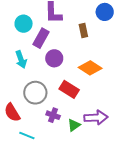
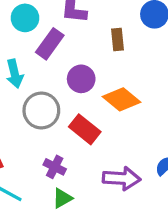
purple circle: (54, 58) -> (81, 79), moved
gray circle: (35, 93) -> (41, 110), moved
green triangle: (74, 125) -> (62, 198), moved

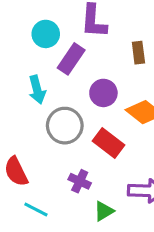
green triangle: (62, 198) -> (104, 211), moved

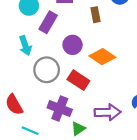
purple cross: (80, 181) -> (60, 109), size x1.5

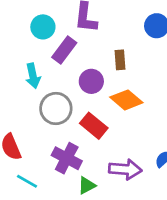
brown rectangle: (95, 15) -> (120, 60), moved

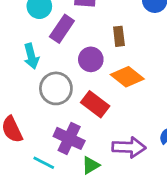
cyan line: (27, 181) -> (44, 163), moved

